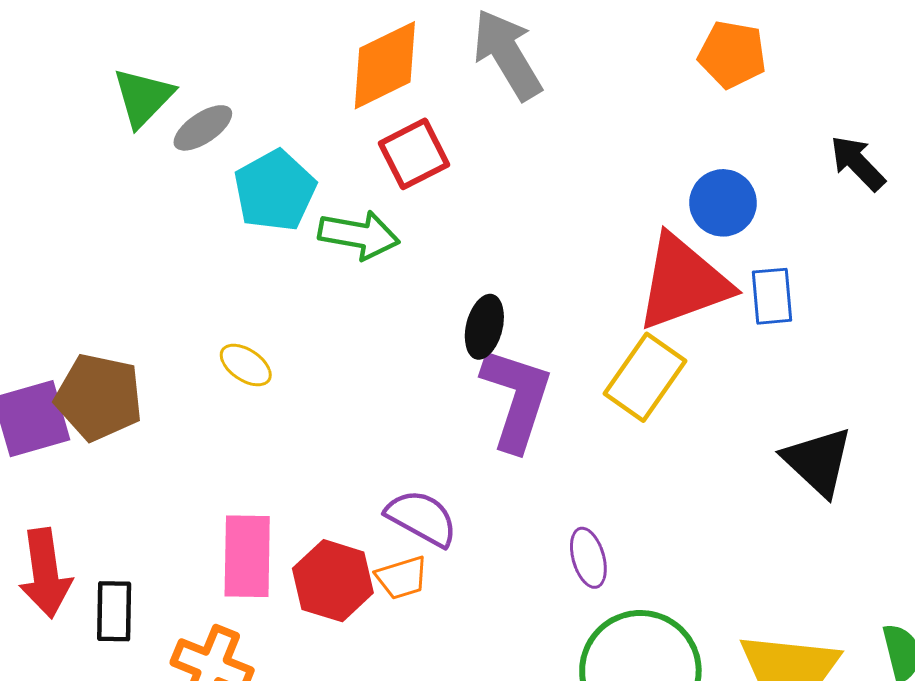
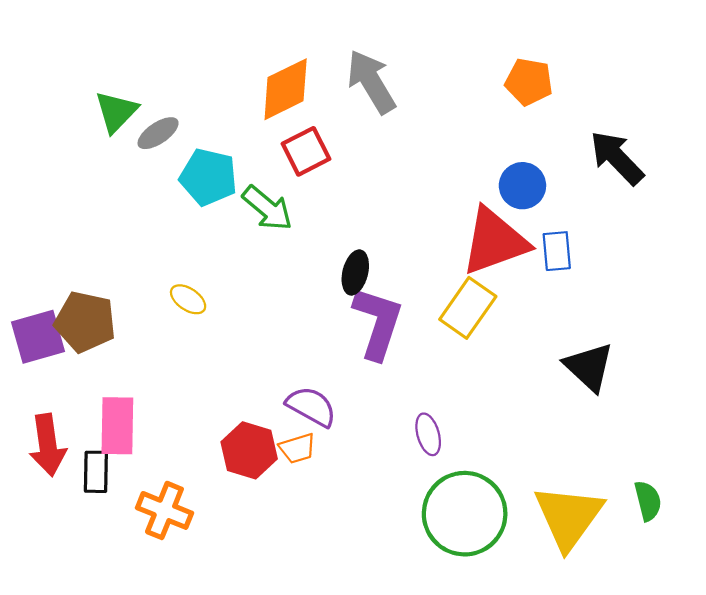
black arrow: (858, 163) -> (617, 158), size x1.4
cyan pentagon: (275, 191) -> (208, 177), turned -30
green arrow: (359, 235) -> (267, 208), turned 30
pink rectangle: (247, 556) -> (117, 426), moved

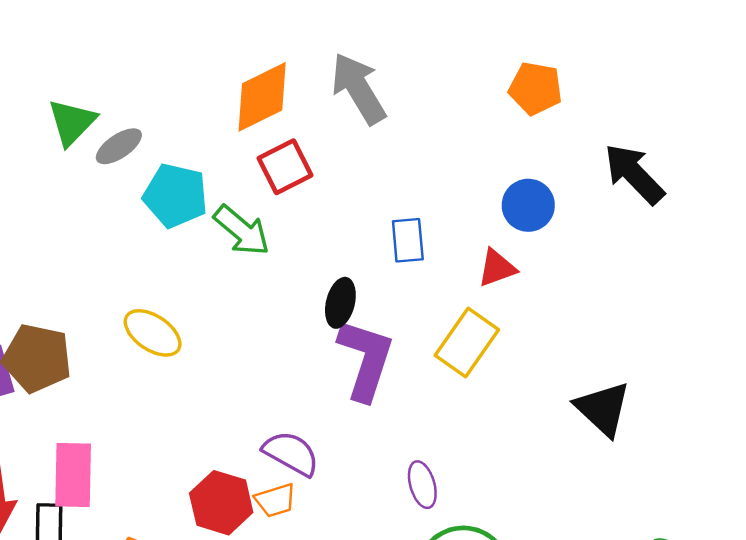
red triangle: (495, 241) -> (497, 268), size x0.5
blue rectangle: (557, 251) -> (408, 240), moved
yellow ellipse: (188, 299) -> (153, 333), size x1.4

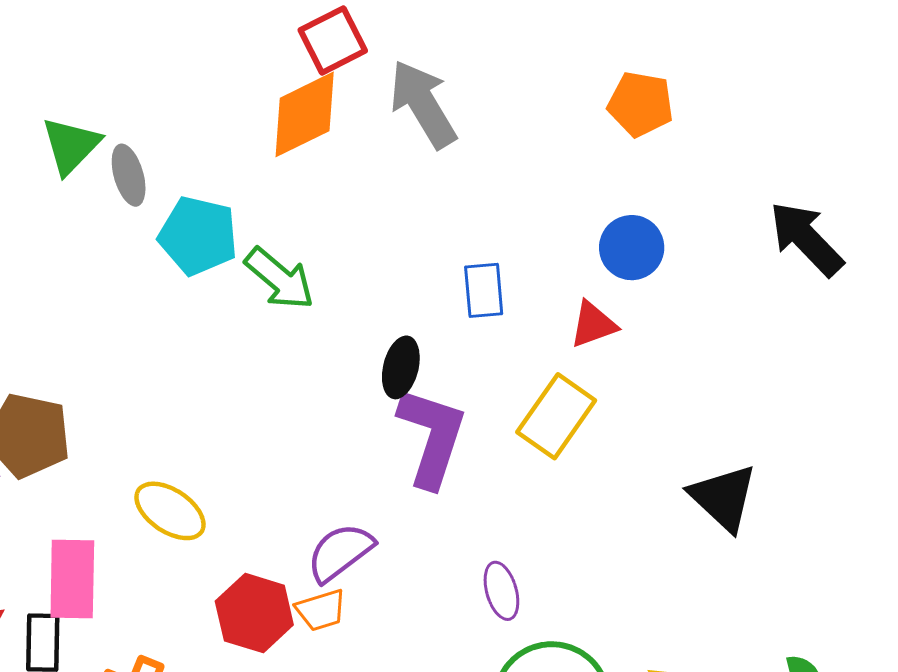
gray ellipse: (119, 146) -> (129, 175), turned -72
red square: (285, 167) -> (333, 40), moved
black arrow: (634, 174) -> (806, 239), moved
yellow ellipse: (153, 333) -> (170, 511), moved
purple semicircle: (291, 453) -> (340, 552), turned -66

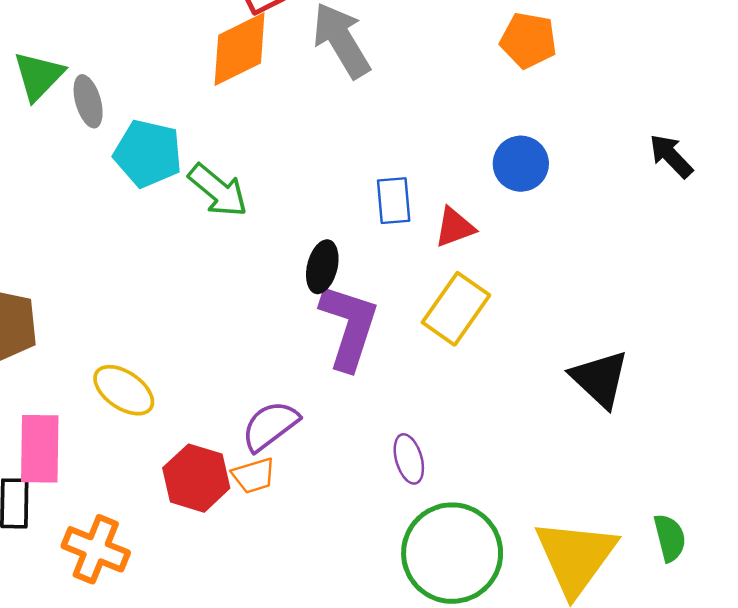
black arrow: (806, 239) -> (671, 156), size x0.7
red triangle: (593, 325) -> (455, 227), moved

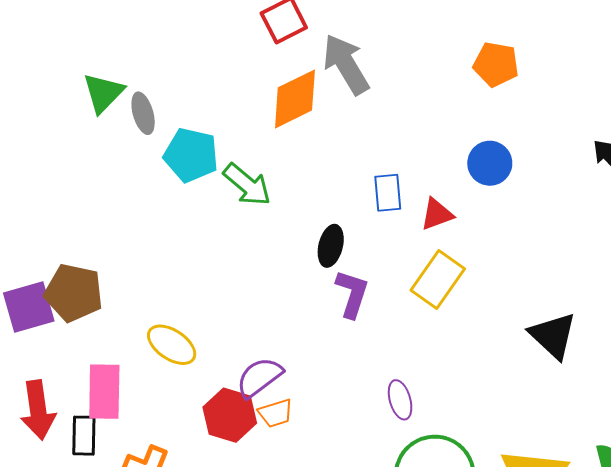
orange diamond: (240, 49) -> (295, 99), moved
purple L-shape: (349, 327) -> (352, 294), size x0.7
purple semicircle: (270, 426) -> (259, 377), moved

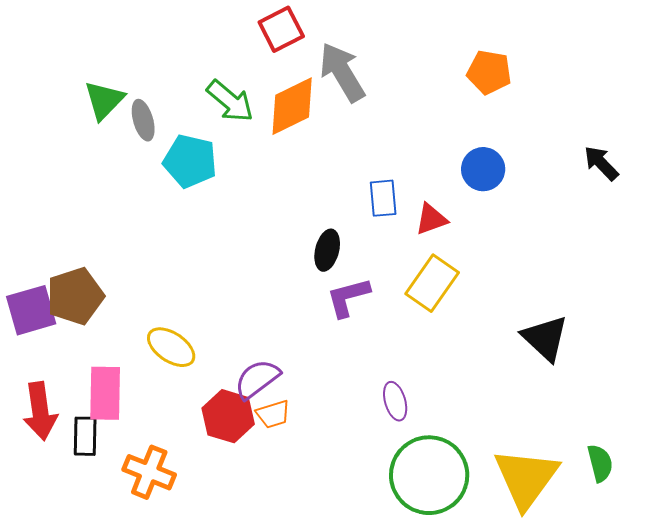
green arrow: (247, 185) -> (230, 101), moved
brown pentagon: (74, 293) -> (75, 296), turned -30
purple L-shape: (352, 294) -> (348, 297), turned -123

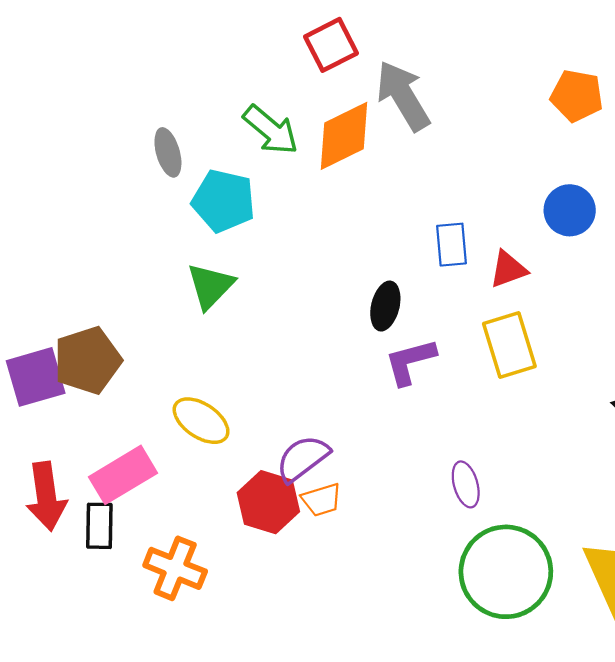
green triangle: (104, 100) -> (210, 286), moved
yellow rectangle: (432, 283) -> (509, 345), turned -52
pink rectangle: (105, 393) -> (123, 475), turned 58

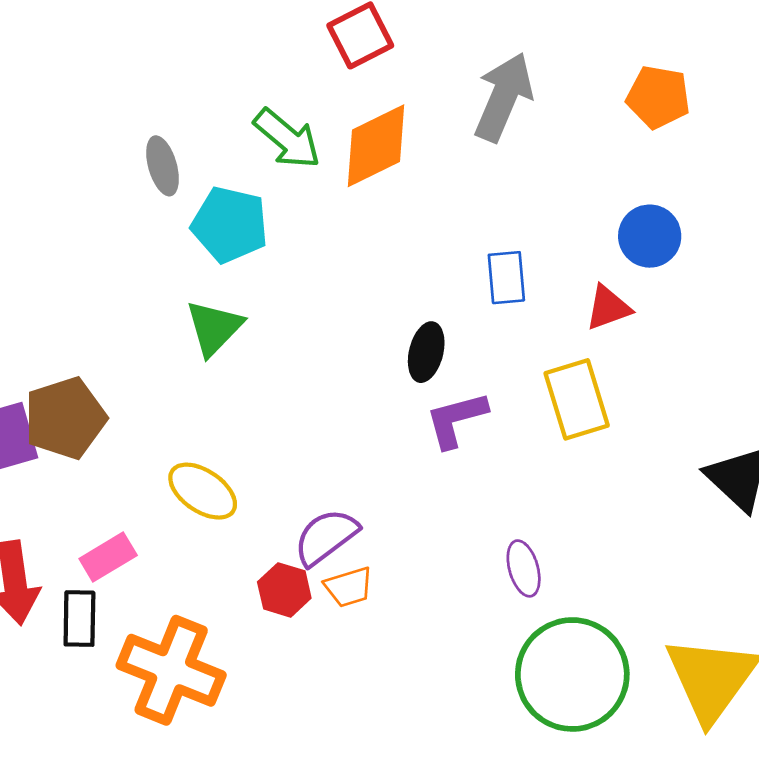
gray arrow: (403, 96) -> (504, 97), moved, turned 54
red triangle: (508, 269) -> (608, 308), moved
pink rectangle: (123, 475) -> (108, 557), size x0.7
red hexagon: (268, 502) -> (284, 590), size x0.7
orange cross: (175, 568) -> (171, 670), size x1.4

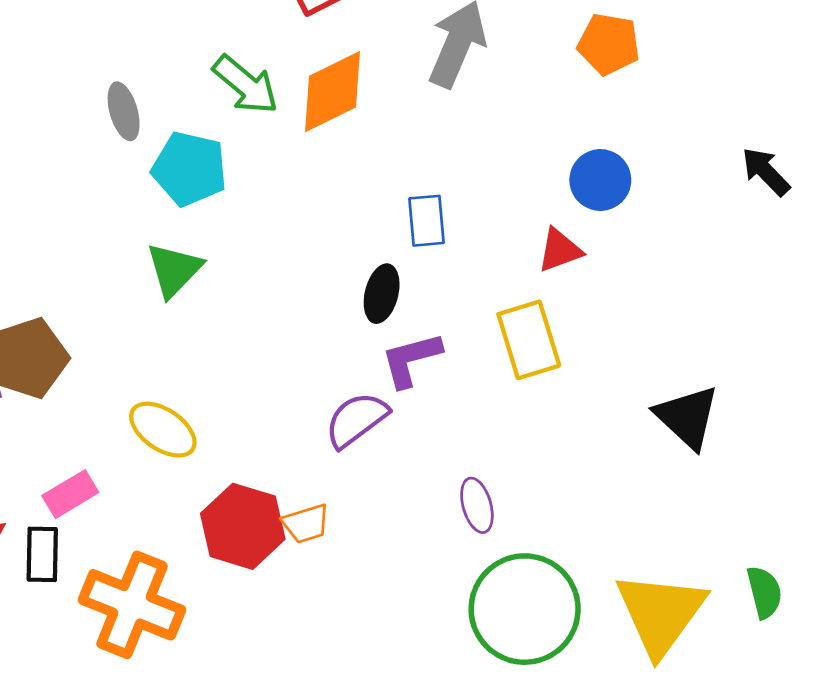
blue rectangle: (506, 278) -> (426, 221), moved
purple semicircle: (326, 537) -> (356, 420), moved
red hexagon: (284, 590) -> (243, 526), size x1.6

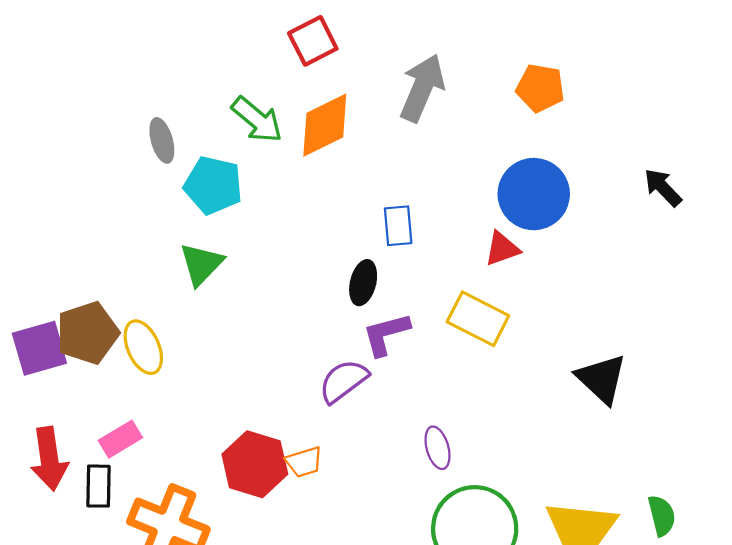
blue circle: (600, 180) -> (534, 194), size x1.5
yellow rectangle: (529, 340) -> (478, 319), turned -46
yellow ellipse: (163, 430) -> (143, 347), moved, turned 32

